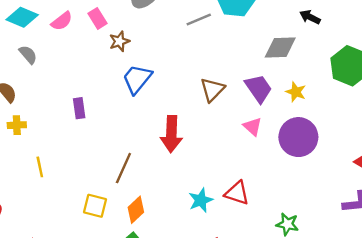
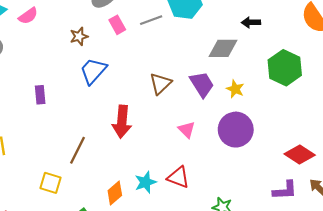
black arrow: (310, 17) -> (251, 22), turned -30
pink rectangle: (97, 18) -> (117, 25), moved
pink triangle: (253, 127) -> (187, 130), moved
orange diamond: (136, 210) -> (115, 193), moved

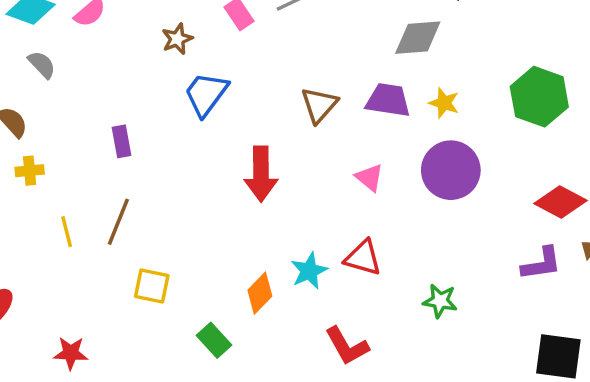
green hexagon: (285, 68) -> (539, 97), moved
purple trapezoid: (202, 84) -> (388, 100), turned -44
brown line: (77, 150) -> (118, 222), moved

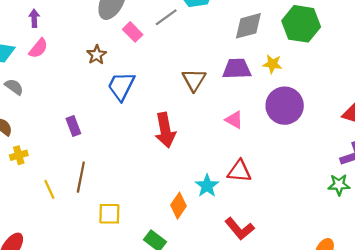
green hexagon: (539, 97) -> (301, 24), moved
green star: (440, 301) -> (339, 185), moved

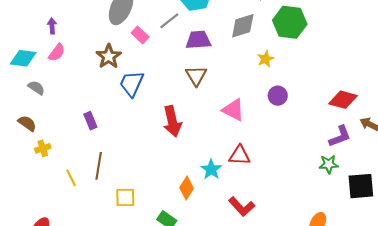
brown star: (97, 55) -> (109, 56), size x1.4
yellow star: (272, 64) -> (266, 59), turned -30
purple trapezoid: (237, 69) -> (198, 40), moved
purple circle: (285, 106) -> (278, 96), size x0.6
pink triangle: (234, 120) -> (233, 110), size x1.4

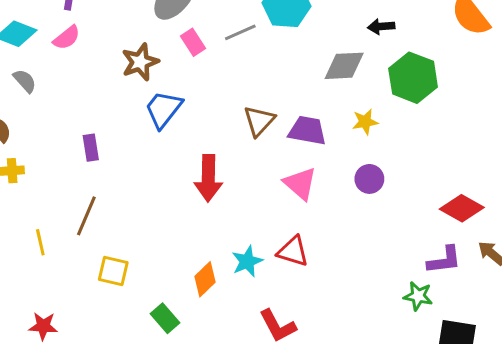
purple trapezoid: (198, 40) -> (307, 131), moved
yellow line: (71, 178) -> (40, 242), moved

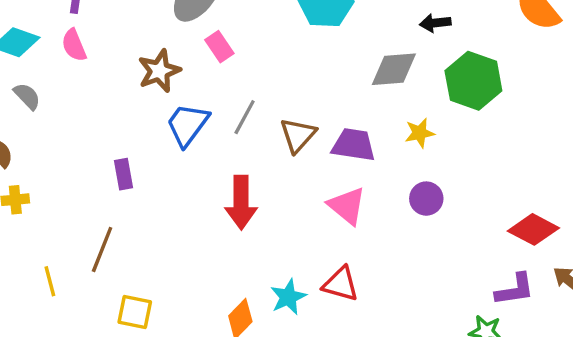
gray line: (240, 32) -> (245, 117), moved, turned -36
pink semicircle: (67, 38) -> (74, 45), turned 108
purple rectangle: (91, 148) -> (124, 174), moved

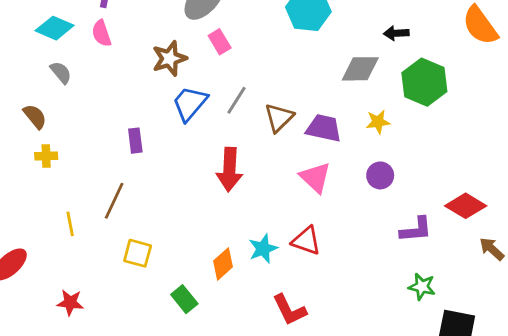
purple L-shape: (515, 290) -> (416, 230), moved

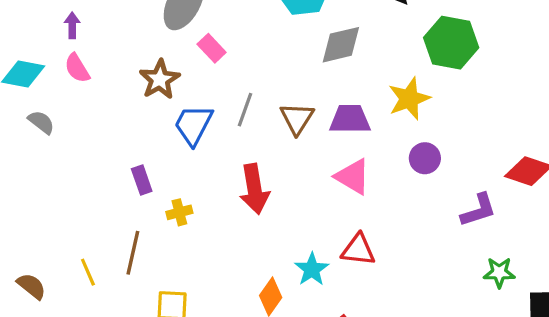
gray diamond: (360, 69) -> (341, 45), moved
brown semicircle: (35, 116) -> (31, 286), moved
yellow star: (378, 122) -> (409, 99), size x1.5
yellow cross: (46, 156) -> (179, 212), moved
yellow line: (70, 224) -> (88, 272), moved

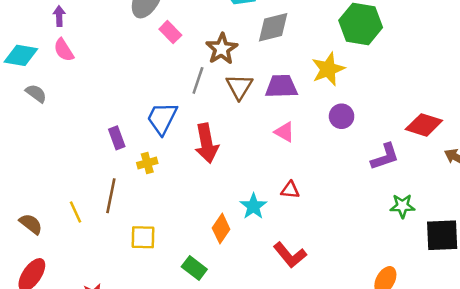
brown star: (160, 79) -> (222, 49), moved
blue trapezoid: (193, 125) -> (162, 118), moved
pink triangle: (353, 177) -> (284, 132), size x0.7
red triangle: (358, 250) -> (290, 190), size x0.7

